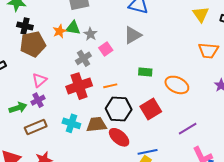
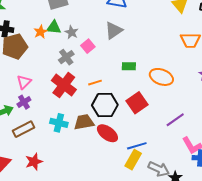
red cross: (79, 86) -> (64, 85), turned -30

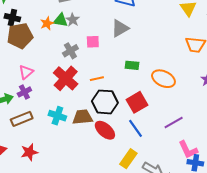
gray star: (72, 32) -> (73, 20), moved
pink square: (88, 46) -> (93, 42), turned 32
blue line: (137, 146) -> (135, 128), moved, turned 66

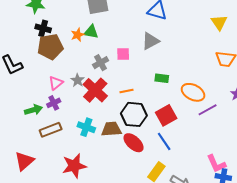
gray star: (73, 20) -> (78, 80), moved
purple line: (174, 122) -> (208, 110), moved
red star: (29, 152) -> (74, 166), moved, size x1.4

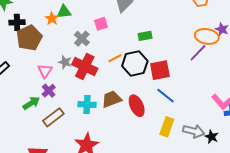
orange ellipse: (193, 92) -> (207, 36), moved
black hexagon: (134, 114) -> (135, 64), moved
red square: (166, 115) -> (160, 70), turned 35
red ellipse: (134, 143) -> (137, 106), turned 40

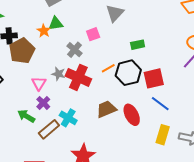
green arrow: (31, 103) -> (26, 116), turned -114
cyan cross: (87, 105) -> (68, 118), moved, turned 30

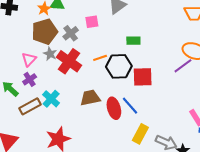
brown pentagon: (22, 51) -> (45, 32), moved
blue line: (160, 104) -> (130, 106), moved

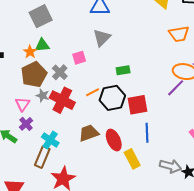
brown rectangle: (30, 106) -> (42, 157), moved, turned -30
blue line: (130, 106) -> (147, 133), moved, turned 48
yellow rectangle: (140, 134) -> (132, 159), moved, turned -48

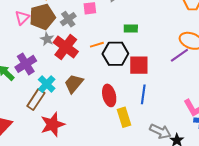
pink triangle: (22, 104) -> (22, 18), moved
purple cross: (26, 124) -> (26, 64), size x1.5
brown trapezoid: (89, 133) -> (74, 84), moved, turned -40

